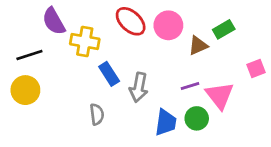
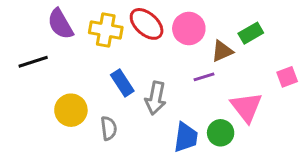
yellow cross: (85, 42) -> (106, 30), moved
purple line: (190, 86) -> (204, 77), moved
yellow circle: (25, 90) -> (71, 110), moved

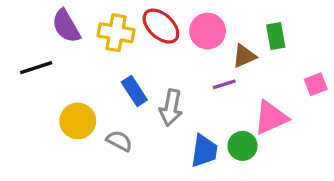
green rectangle: (251, 33) -> (276, 36), turned -70
pink triangle: (246, 107) -> (271, 118), turned 44
gray semicircle: (109, 128) -> (119, 141), turned -55

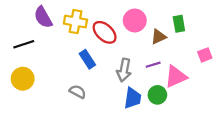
red ellipse: (161, 26) -> (105, 32), moved
purple line: (224, 84) -> (153, 65), moved
gray arrow: (171, 108) -> (124, 70), moved
yellow circle: (78, 121) -> (23, 79), moved

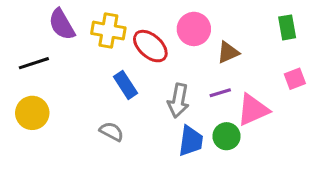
green rectangle: (179, 24) -> (287, 27), moved

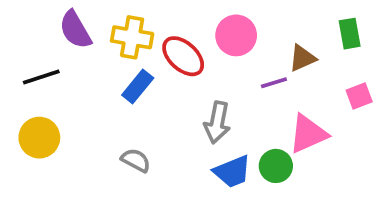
brown triangle: (228, 52) -> (302, 58), moved
blue rectangle: (125, 85) -> (138, 86), moved, turned 72
purple line: (220, 93) -> (274, 83), moved
blue trapezoid: (191, 141) -> (232, 172), turned 60

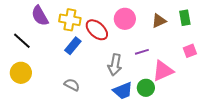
brown triangle: (302, 58) -> (159, 21), moved
black line: (41, 77) -> (22, 41), turned 60
purple line: (274, 83) -> (142, 52), moved

